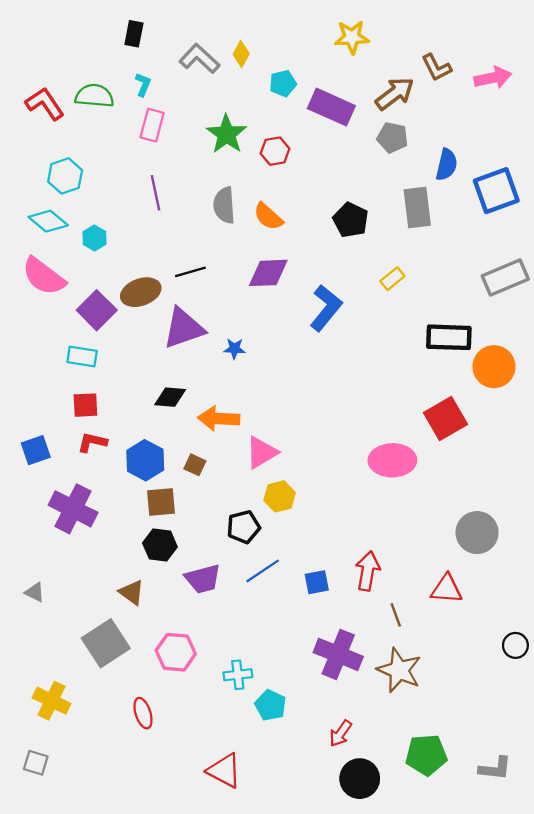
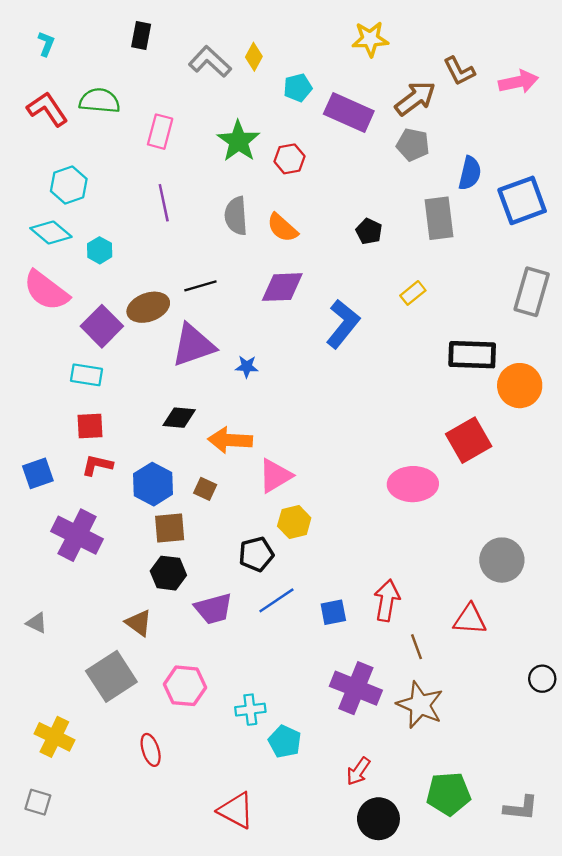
cyan L-shape: (143, 84) -> (46, 44), moved
black pentagon: (351, 220) -> (369, 231), size x0.7
gray rectangle: (505, 277) -> (532, 292), turned -51

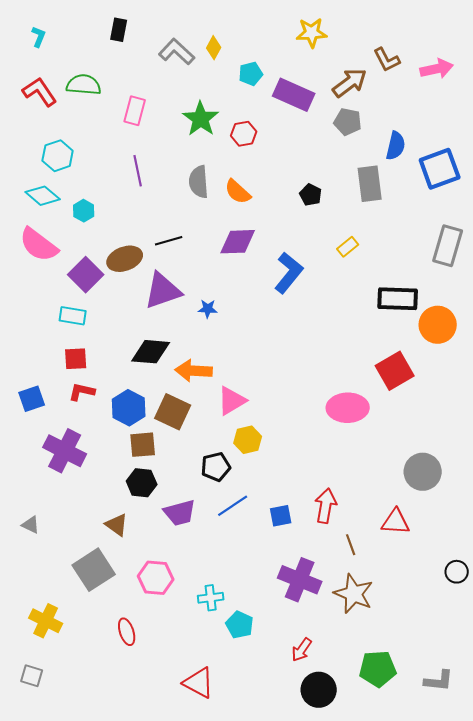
black diamond: (179, 418) -> (151, 352), size x1.4
brown square: (205, 489) -> (173, 412), size x1.8

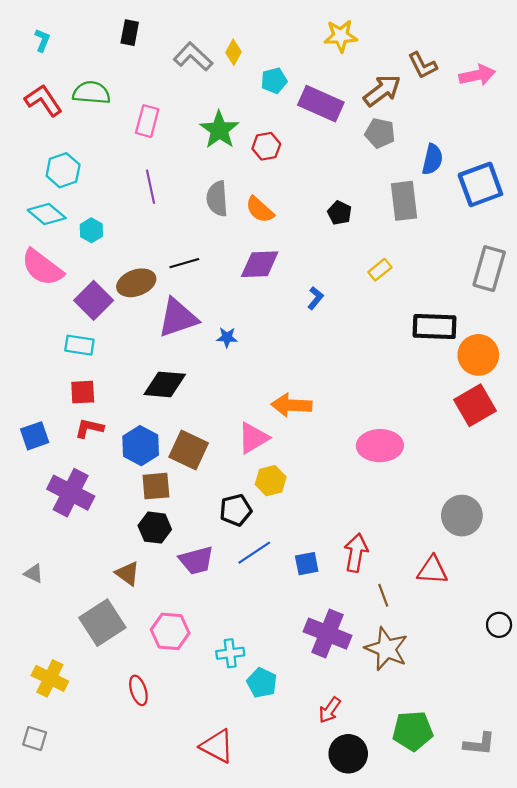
blue L-shape: (289, 273) -> (315, 298), size x0.5
orange arrow: (194, 371) -> (291, 405), moved
red square: (395, 371) -> (475, 405), moved

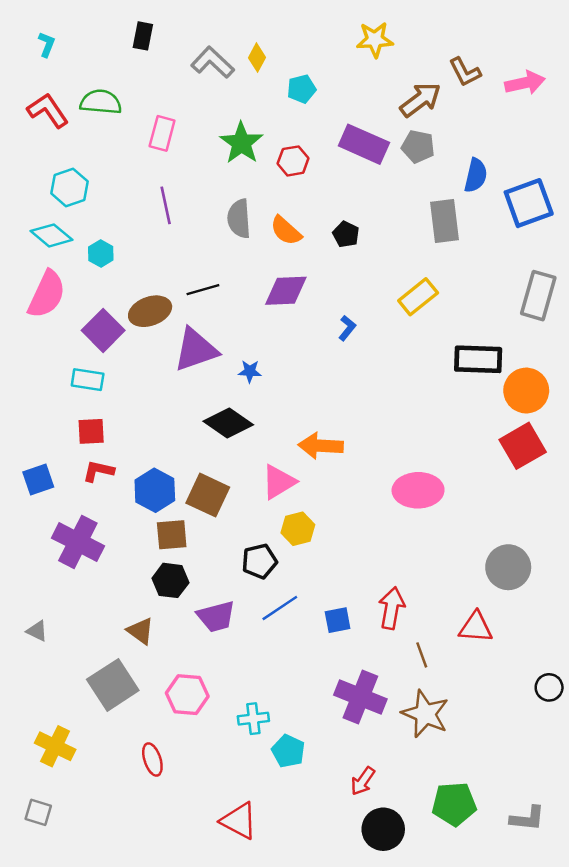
purple rectangle: (321, 104) -> (364, 144), moved
black pentagon: (339, 213) -> (346, 234), moved
pink semicircle: (42, 268) -> (47, 294), turned -102
yellow rectangle: (380, 270) -> (418, 297), size x1.5
black diamond: (165, 384) -> (228, 423), moved, turned 30

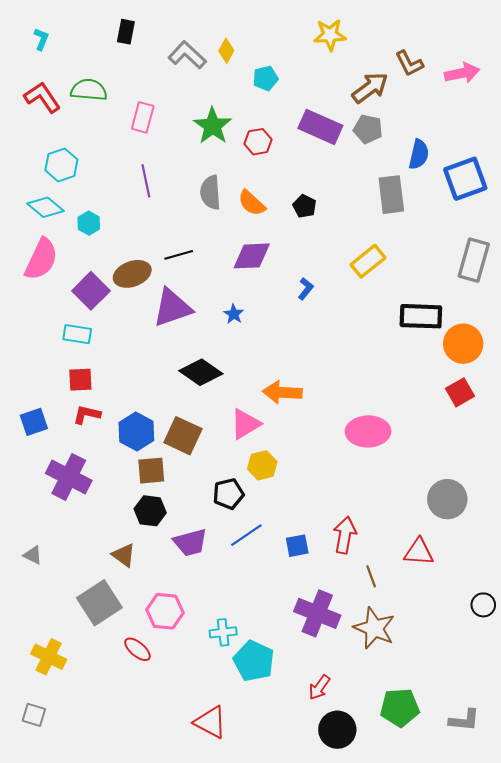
blue star: (250, 371) -> (234, 314), moved, turned 30
red square: (523, 446) -> (460, 392), size x0.7
cyan pentagon: (288, 751) -> (254, 661), size x1.4
red ellipse: (152, 760) -> (137, 649), moved, turned -32

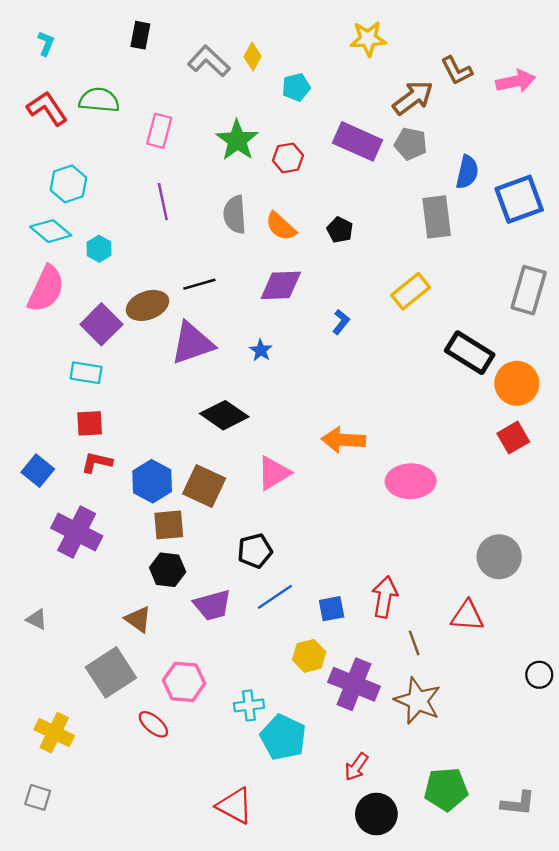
black rectangle: (421, 316) -> (470, 353), turned 30
orange arrow: (282, 392) -> (343, 440), moved
blue square: (34, 422) -> (38, 471), turned -32
yellow hexagon: (262, 465) -> (309, 656), moved

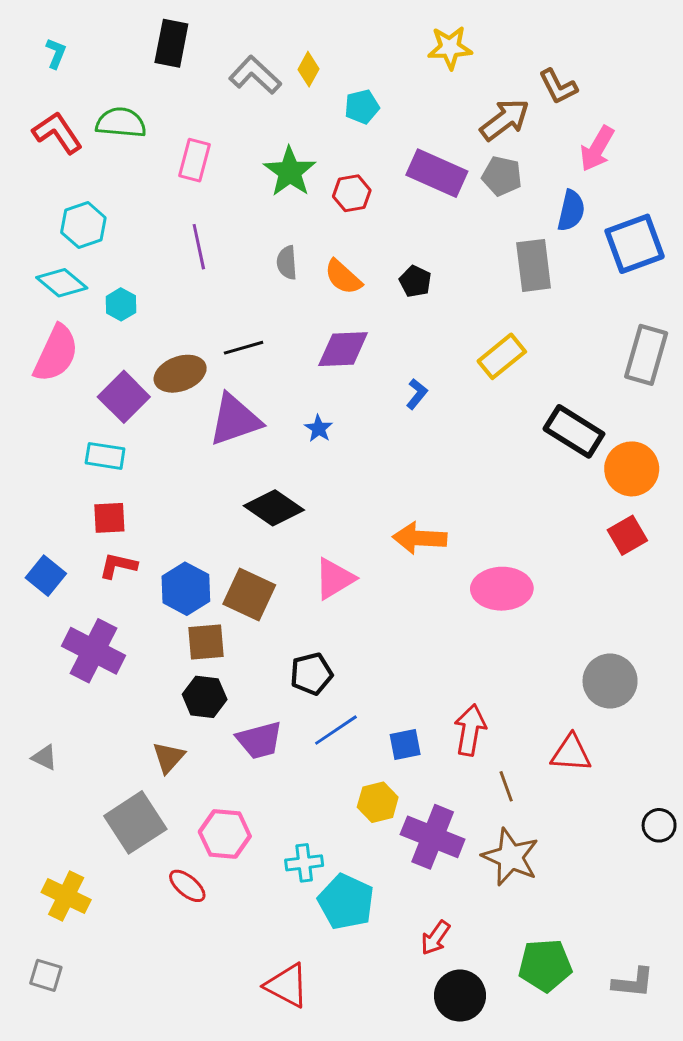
black rectangle: (140, 35) -> (171, 43), size x1.4
pink arrow: (516, 81) -> (597, 149), moved, turned 132
gray semicircle: (235, 215) -> (287, 263), size x0.7
brown triangle: (138, 619) -> (169, 757), turned 36

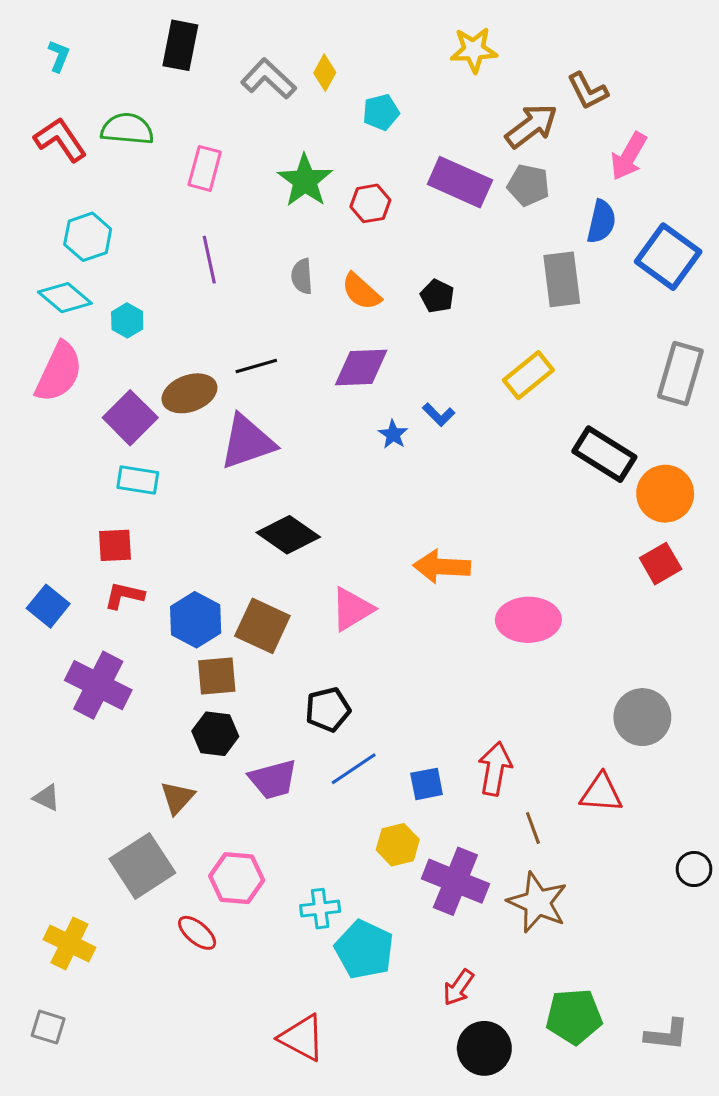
blue square: (635, 244) -> (668, 257), turned -34
blue L-shape: (417, 394) -> (439, 415), turned 96
blue star: (319, 429) -> (393, 434), moved
cyan rectangle: (105, 456) -> (138, 480), moved

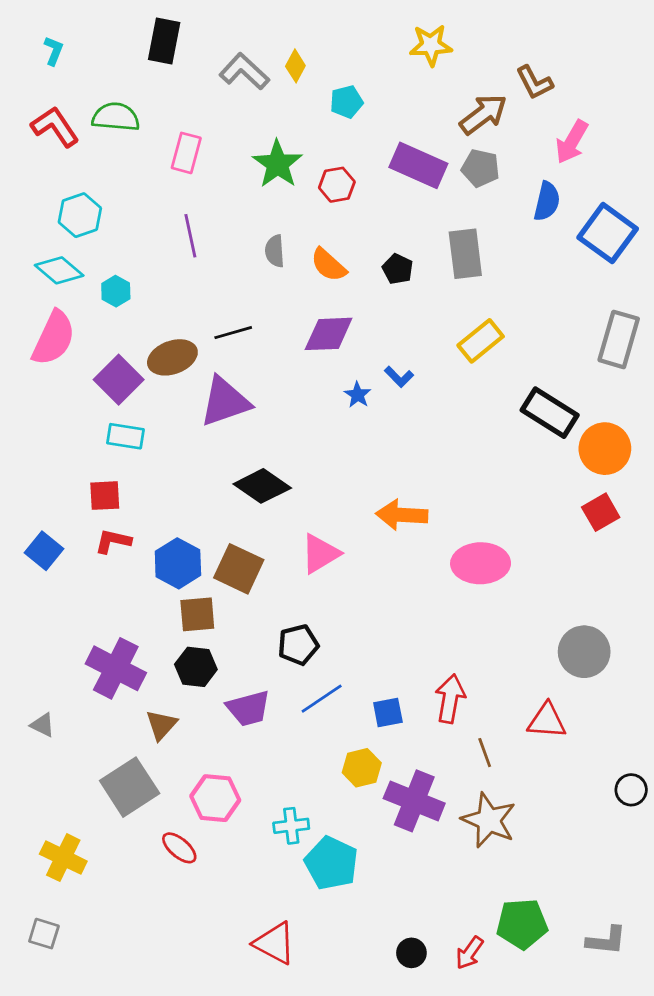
gray rectangle: (562, 279) -> (465, 254), moved
purple cross: (98, 685) -> (116, 668), moved
red arrow: (458, 988) -> (469, 953), moved
black circle: (484, 1048) -> (411, 953), moved, size x0.6

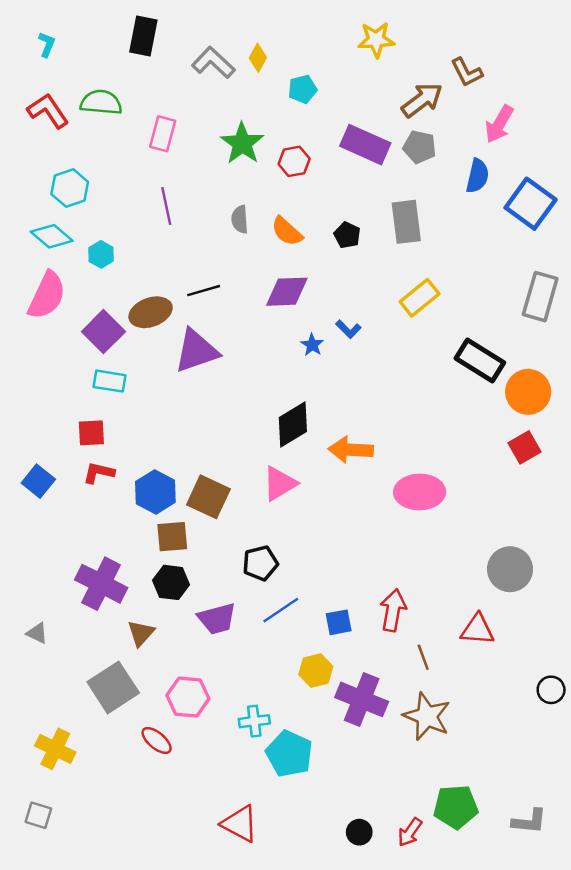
black diamond: (262, 486) -> (293, 424), moved, turned -66

